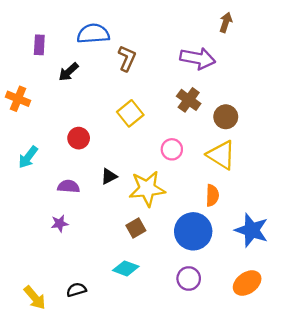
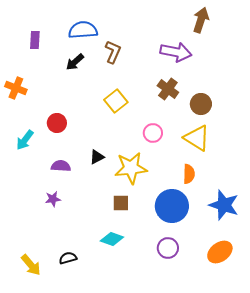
brown arrow: (226, 22) -> (201, 20), size x1.4
black arrow: (69, 72) -> (75, 62), moved
red circle: (79, 138) -> (57, 123), moved
brown square: (136, 228) -> (121, 203), turned 30

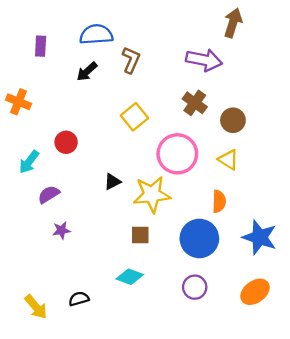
pink circle: (153, 133) -> (177, 154), size x1.8
yellow triangle: (197, 138) -> (228, 160), size x0.7
purple semicircle: (61, 166) -> (49, 194), moved, turned -36

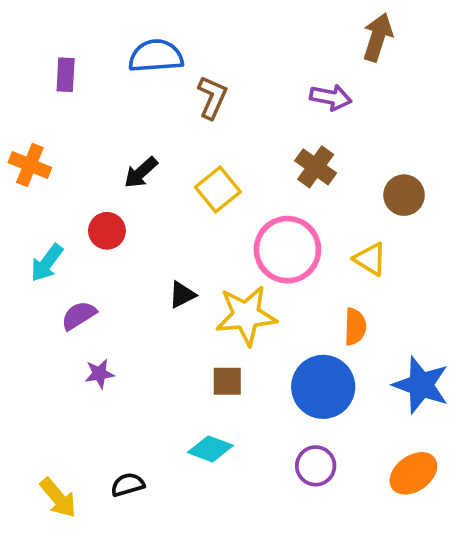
purple arrow: (204, 60) -> (331, 97), size x0.7
black arrow: (87, 72) -> (141, 173), moved
brown circle: (233, 120) -> (404, 195), moved

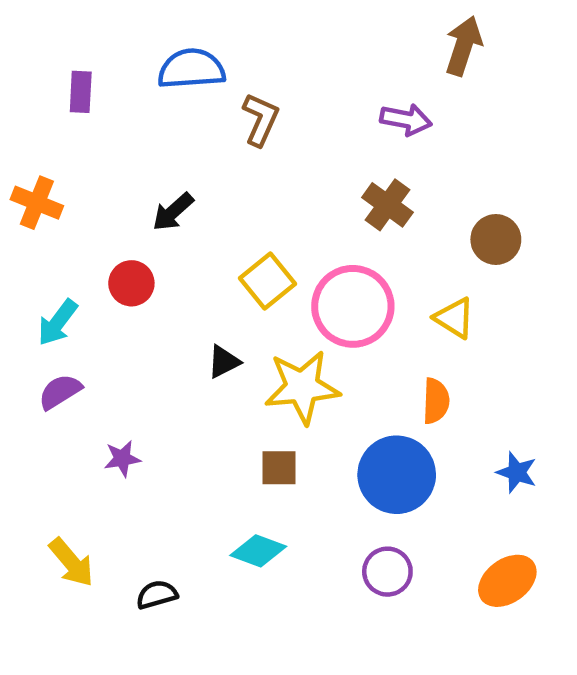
yellow square: (218, 189) -> (268, 281), moved
purple semicircle: (79, 315) -> (60, 392), moved
blue star: (421, 385) -> (517, 472), size x0.6
yellow arrow: (58, 498) -> (71, 562), moved

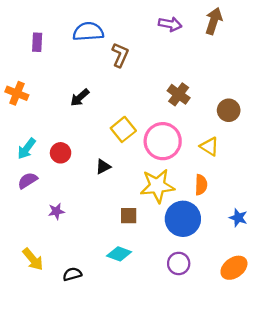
purple arrow: (406, 120) -> (170, 24), moved
red circle: (131, 283) -> (61, 153), moved
yellow star: (302, 387) -> (157, 186), moved

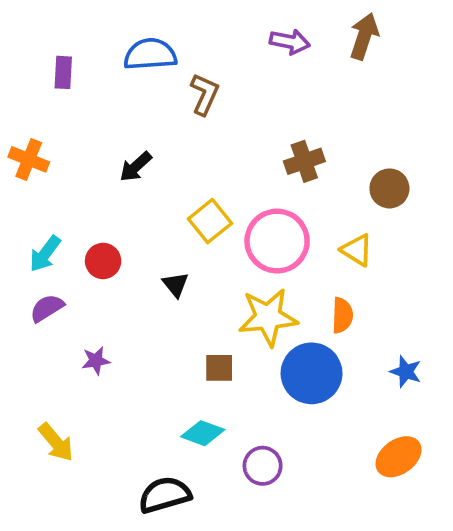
brown cross: (179, 94) -> (304, 161), turned 35
black triangle: (103, 167) -> (176, 285), turned -42
purple circle: (179, 263) -> (263, 466), moved
black semicircle: (72, 274) -> (165, 495), moved, size x1.6

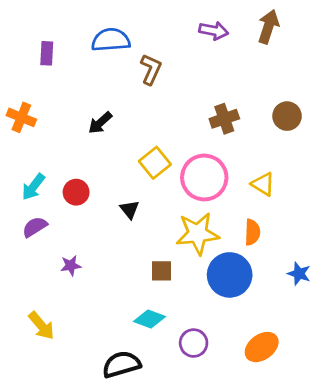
brown circle: (389, 188) -> (287, 116), moved
orange ellipse: (399, 457) -> (262, 347), moved

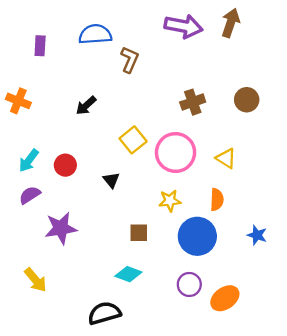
purple arrow: (214, 31) -> (184, 26), size x1.5
yellow star: (198, 234) -> (170, 201), size x0.6
purple star: (71, 266) -> (61, 228), size x1.8
purple circle: (194, 343) -> (189, 284), moved

